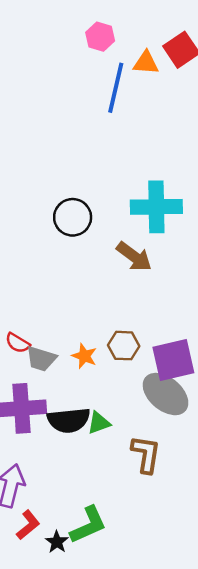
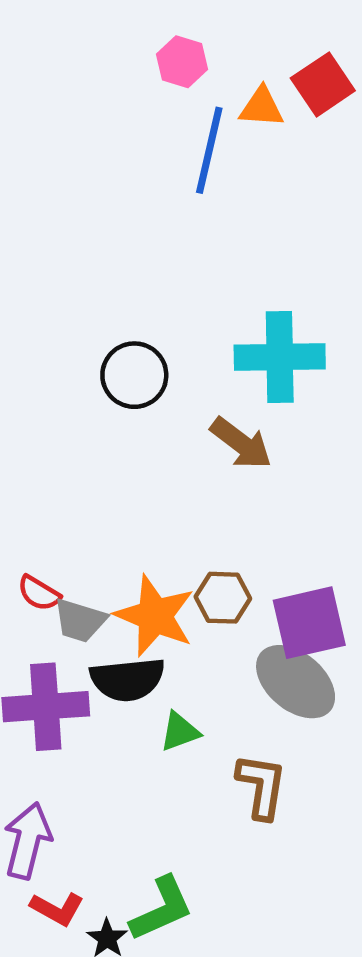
orange star: (84, 356) -> (155, 616), size x1.8
black semicircle: (69, 420) -> (128, 679), moved
red L-shape: (28, 525) -> (57, 909), turned 68

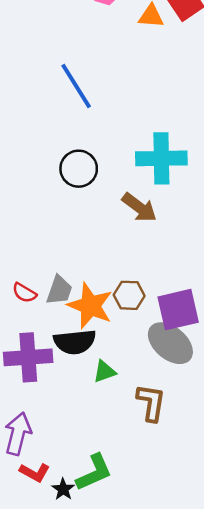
blue line: (209, 150) -> (76, 86), moved, turned -45
gray trapezoid: (80, 620) -> (59, 290), moved, turned -88

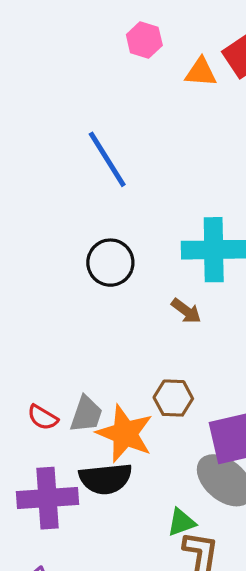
brown arrow: (139, 207) -> (186, 311), size x0.7
brown hexagon: (129, 295) -> (173, 398), moved
green triangle: (104, 372) -> (181, 522), moved

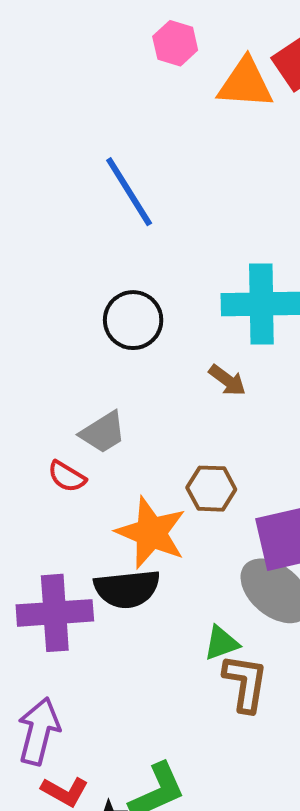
orange triangle: (201, 72) -> (245, 83), size x1.4
gray trapezoid: (86, 414) -> (103, 432), moved, turned 39
red semicircle: (43, 417) -> (67, 477), moved

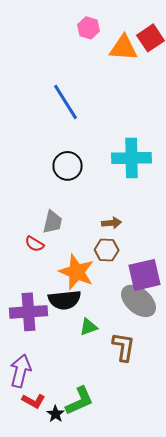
brown arrow: (227, 380) -> (112, 223), moved, turned -42
gray trapezoid: (103, 432) -> (53, 222), turned -45
green triangle: (221, 643) -> (89, 327), moved

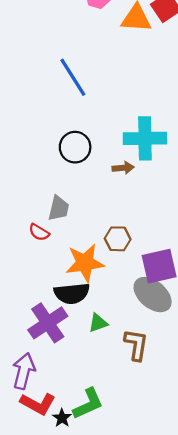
brown arrow: (112, 223) -> (123, 168), moved
orange star: (77, 272) -> (85, 263), turned -30
purple cross: (29, 312) -> (48, 323), moved, turned -30
red L-shape: (34, 401) -> (38, 404), size x1.4

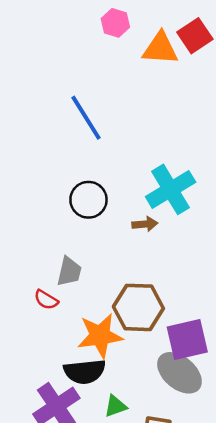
cyan cross: (145, 138) -> (171, 189), turned -30
brown hexagon: (118, 239) -> (138, 307), size x1.6

